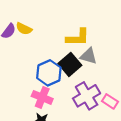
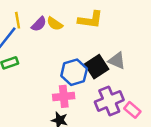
yellow L-shape: (78, 37) -> (90, 20), moved
pink cross: (42, 97) -> (64, 96), turned -36

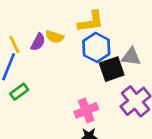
black square: (97, 67) -> (112, 69), turned 30
blue hexagon: (74, 72) -> (96, 47), moved

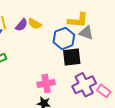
yellow L-shape: (91, 22) -> (78, 20), moved
gray triangle: (131, 57) -> (86, 33), moved

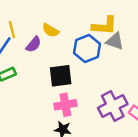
purple semicircle: (22, 25) -> (34, 44), moved
black square: (72, 57) -> (61, 76), moved

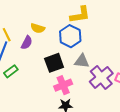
gray triangle: (115, 41) -> (82, 61), moved

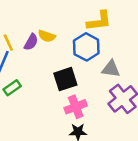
purple semicircle: (27, 43) -> (31, 42), moved
gray triangle: (82, 61) -> (111, 69), moved

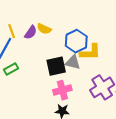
yellow L-shape: (99, 21) -> (90, 52), moved
gray triangle: (111, 69) -> (73, 62), moved

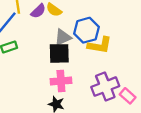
gray triangle: (73, 62) -> (63, 37), moved, turned -49

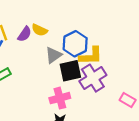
black square: (59, 53) -> (70, 71), moved
purple cross: (105, 87) -> (93, 78), moved

